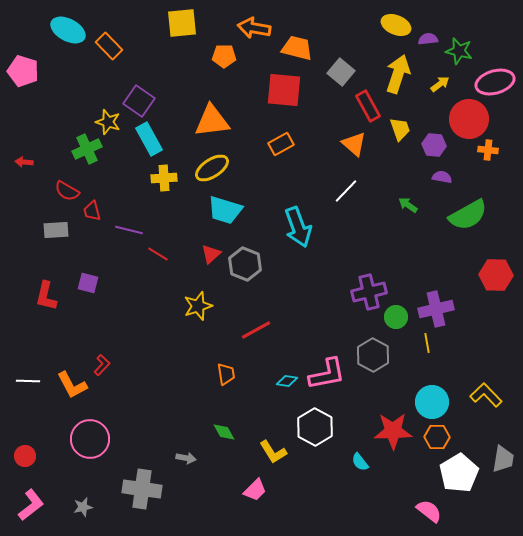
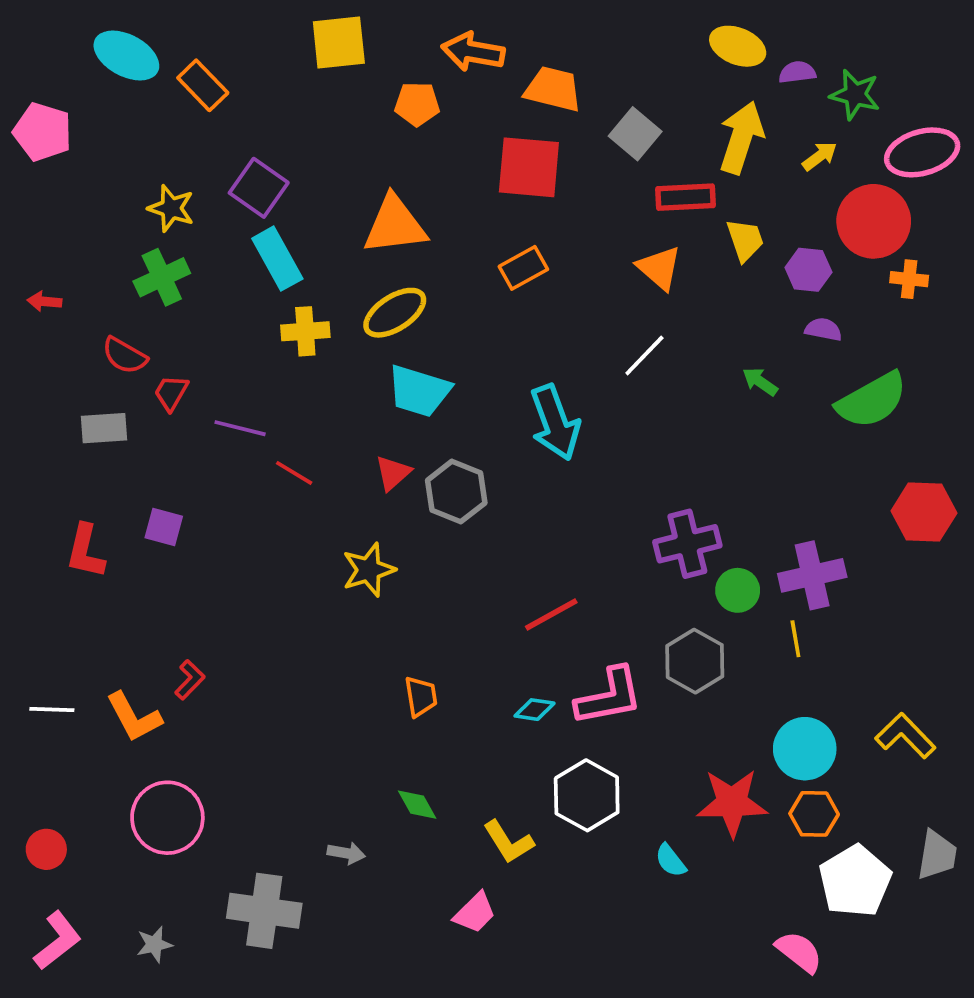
red rectangle: (368, 106) -> (685, 197), turned -64
yellow star: (108, 122) -> (171, 208), moved
red trapezoid: (92, 211) -> (171, 393), turned 45
red line: (256, 330) -> (551, 615), moved

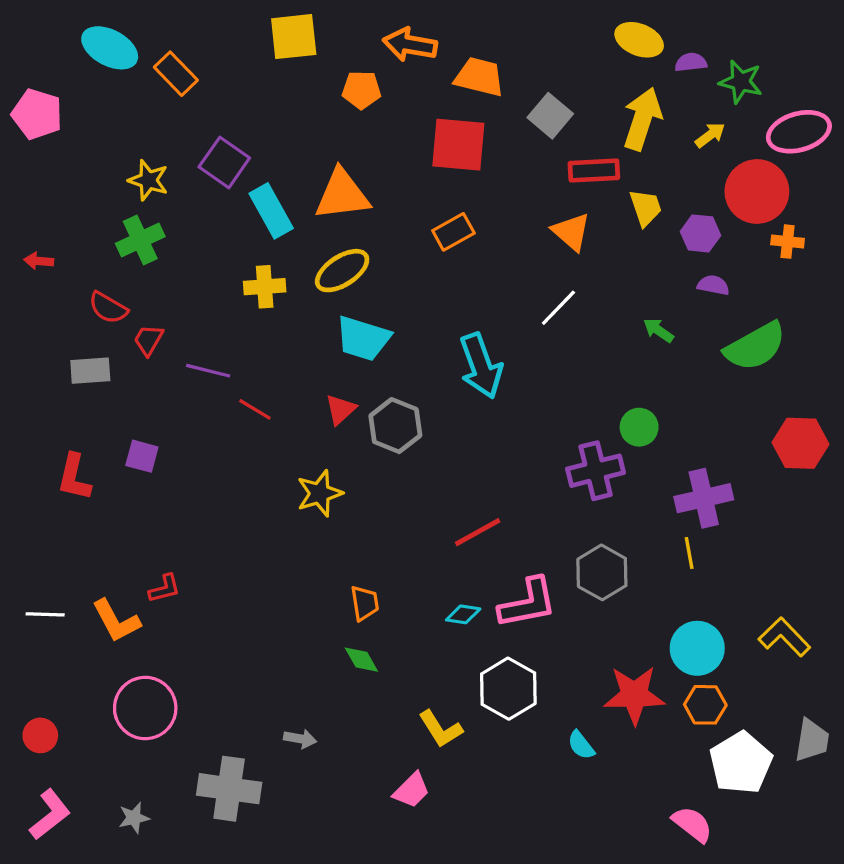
cyan rectangle: (277, 259) -> (271, 211), moved
green circle: (738, 590) -> (639, 427), moved
red L-shape: (190, 680) -> (165, 589), turned 32
green diamond: (417, 805) -> (361, 660), moved

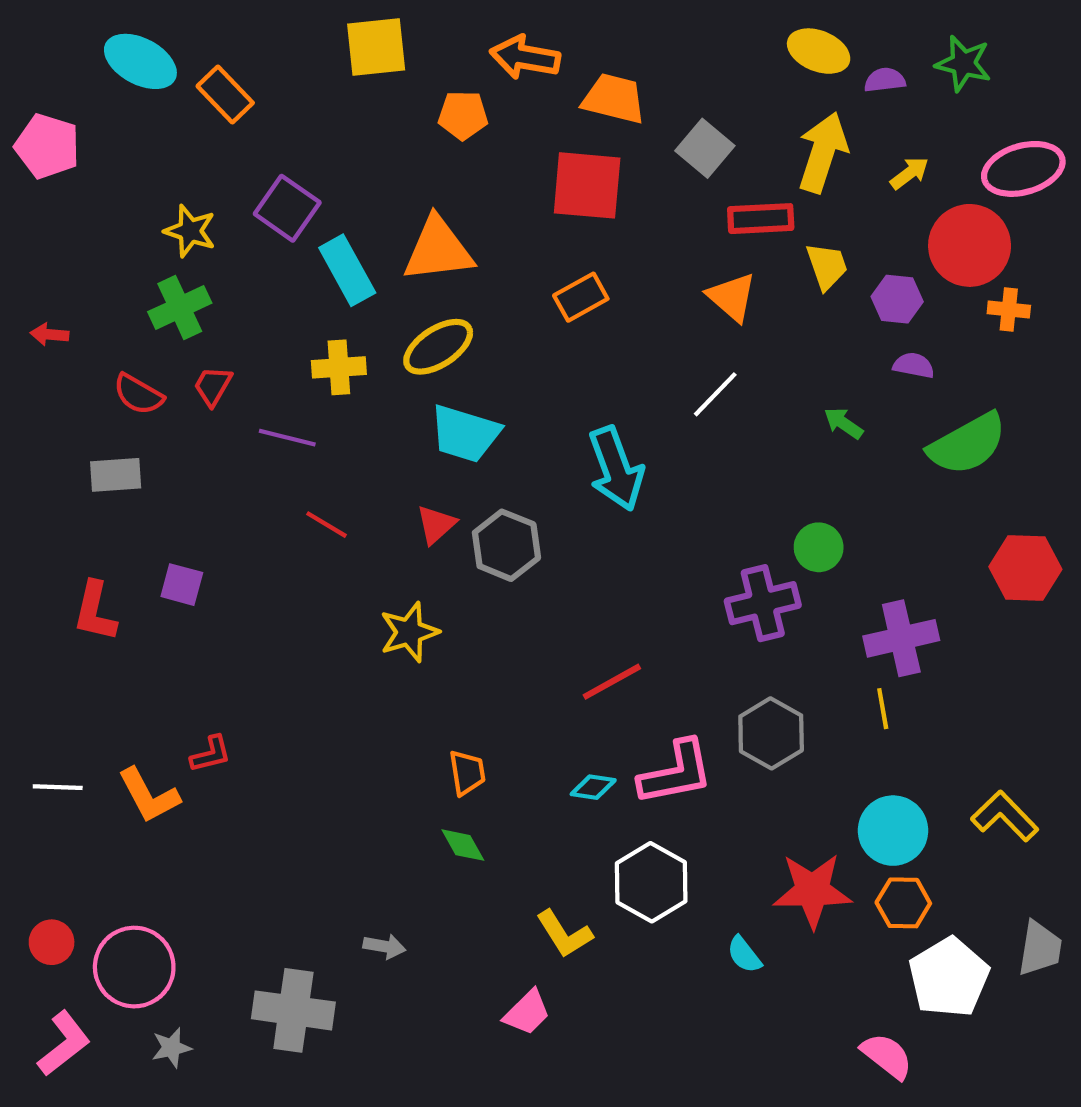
green star: (741, 82) -> (963, 63), moved
red trapezoid: (148, 340) -> (213, 386), moved
purple line: (208, 371) -> (287, 438), moved
pink circle: (145, 708) -> (134, 967), moved

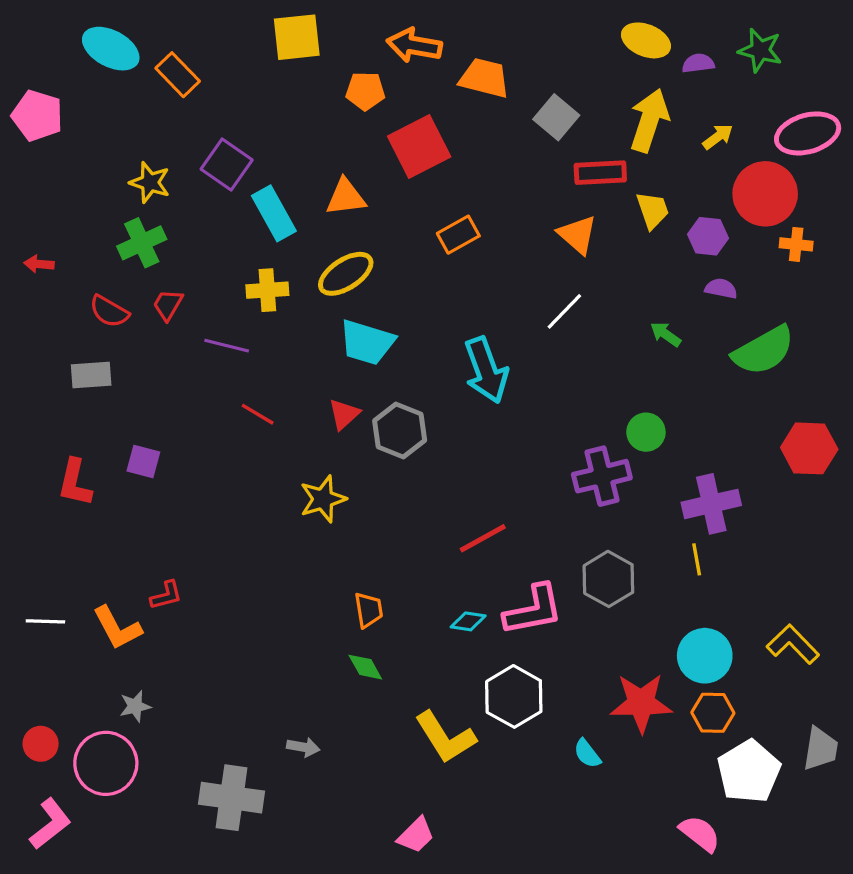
red square: (587, 185) -> (419, 147), moved, turned -32
orange triangle: (438, 250) -> (346, 197), size x0.7
yellow L-shape: (564, 934) -> (445, 737), size x1.4
pink trapezoid: (527, 1013) -> (416, 835), moved
gray star: (171, 1048) -> (135, 706), moved

